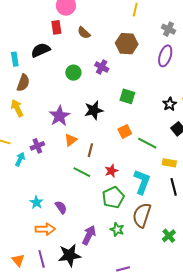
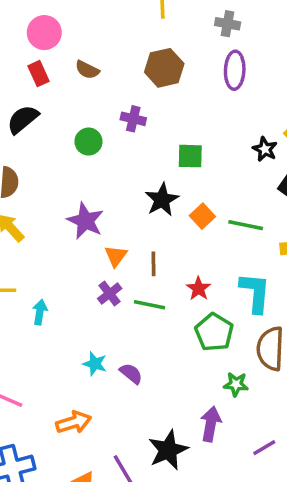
black star: (94, 110) -> (162, 200), moved
purple cross: (37, 146) -> (110, 294), moved
cyan star: (36, 202) -> (95, 364), moved
orange arrow: (45, 229) -> (74, 422), moved
purple arrow: (89, 235) -> (211, 424), moved

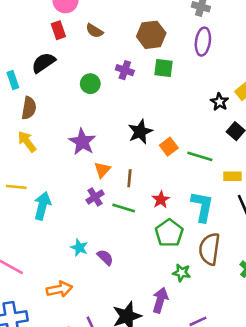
green square: (190, 156) -> (163, 68), moved
cyan arrow: (40, 312) -> (42, 206), size x1.5

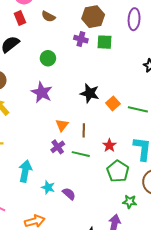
purple cross: (125, 70) -> (81, 39), moved
black star: (140, 132) -> (90, 93), turned -30
purple star: (82, 142) -> (42, 92), moved
cyan arrow: (42, 206) -> (25, 171), moved

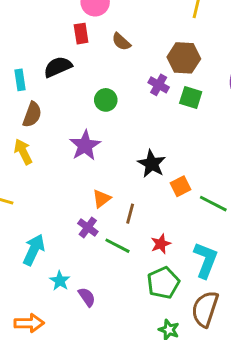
purple cross: (58, 147) -> (88, 227), turned -32

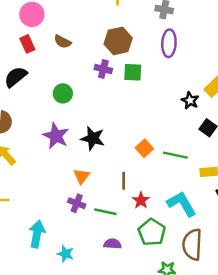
black star: (152, 164) -> (93, 138), moved
brown line: (130, 214) -> (124, 181), moved
cyan L-shape: (206, 260) -> (182, 204), turned -36
purple semicircle: (87, 297) -> (113, 244), moved, turned -36

